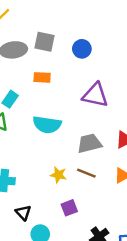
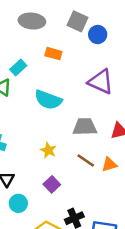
gray square: (44, 42) -> (78, 21), moved
brown line: (86, 173) -> (86, 161), moved
purple square: (69, 208) -> (52, 184), turned -35

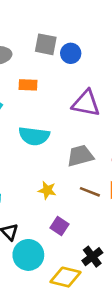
cyan circle: (18, 203) -> (28, 255), size x1.5

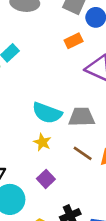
orange rectangle: (28, 85) -> (74, 41), moved, turned -42
cyan semicircle: (34, 136) -> (47, 113), moved

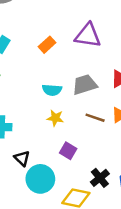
orange rectangle: (74, 41) -> (47, 45), moved
cyan semicircle: (47, 113) -> (52, 90), size x0.7

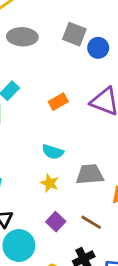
gray trapezoid: (85, 85) -> (90, 174), moved
brown line: (95, 118) -> (91, 222), moved

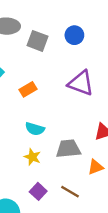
gray square: (74, 34) -> (37, 41), moved
orange rectangle: (58, 102) -> (28, 89), moved

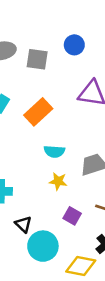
orange rectangle: (28, 89) -> (38, 112), size x1.5

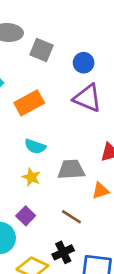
blue circle: (74, 45) -> (84, 63), moved
purple square: (72, 216) -> (26, 216), moved

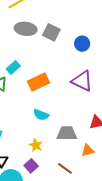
gray square: (41, 50) -> (51, 32), moved
blue circle: (84, 63) -> (82, 44), moved
yellow star: (31, 177) -> (36, 145), moved

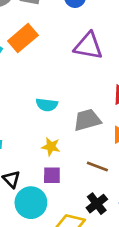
orange rectangle: (38, 82) -> (23, 38), moved
purple square: (31, 166) -> (52, 175), turned -32

